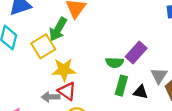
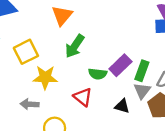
green arrow: (58, 29) -> (75, 46), moved
green rectangle: (121, 86) -> (142, 71), moved
red triangle: (67, 91) -> (83, 97), moved

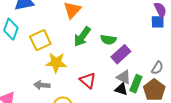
green rectangle: (142, 71) -> (136, 84), moved
green semicircle: (98, 74) -> (108, 40), moved
gray triangle: (142, 91) -> (124, 77), moved, turned -42

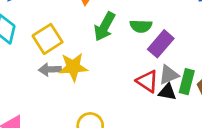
gray triangle: (124, 77) -> (169, 75), turned -42
red triangle: (88, 80) -> (147, 81), moved
gray arrow: (42, 85) -> (50, 69), moved

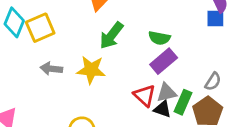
green semicircle: (141, 26) -> (159, 38), moved
yellow square: (48, 39) -> (40, 28), moved
yellow star: (73, 67) -> (91, 70), moved

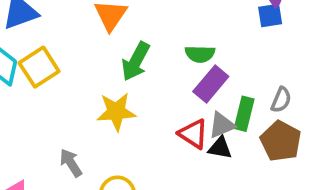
gray arrow: (51, 69) -> (71, 163), moved, turned 60
green rectangle: (183, 102) -> (244, 114), moved

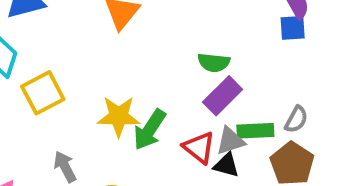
green arrow: (136, 61) -> (150, 130), moved
yellow square: (39, 67) -> (43, 93), moved
green rectangle: (244, 114) -> (255, 131), turned 68

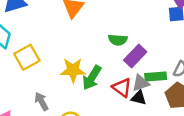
green semicircle: (214, 62) -> (118, 40), moved

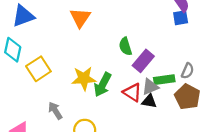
green semicircle: (118, 40) -> (125, 46), turned 72

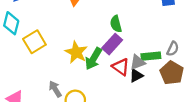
purple rectangle: (143, 61) -> (112, 44), moved
yellow star: (84, 78) -> (76, 52), turned 30
black triangle: (149, 101) -> (136, 76), turned -40
gray arrow: (55, 111) -> (55, 89), moved

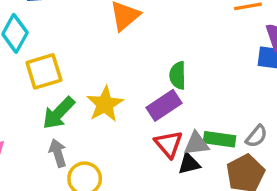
green arrow: (93, 59) -> (59, 113), moved

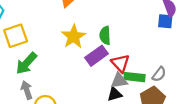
yellow star: (105, 104) -> (74, 37), moved
red triangle: (168, 144) -> (120, 63), moved

